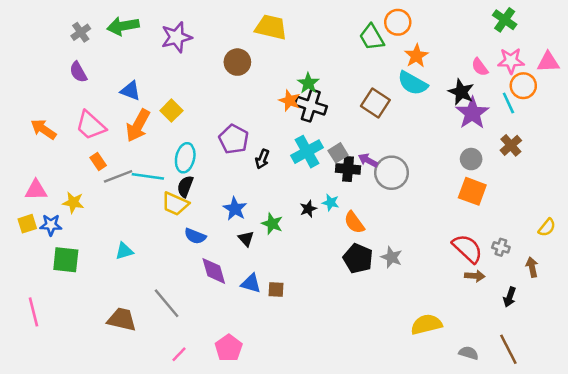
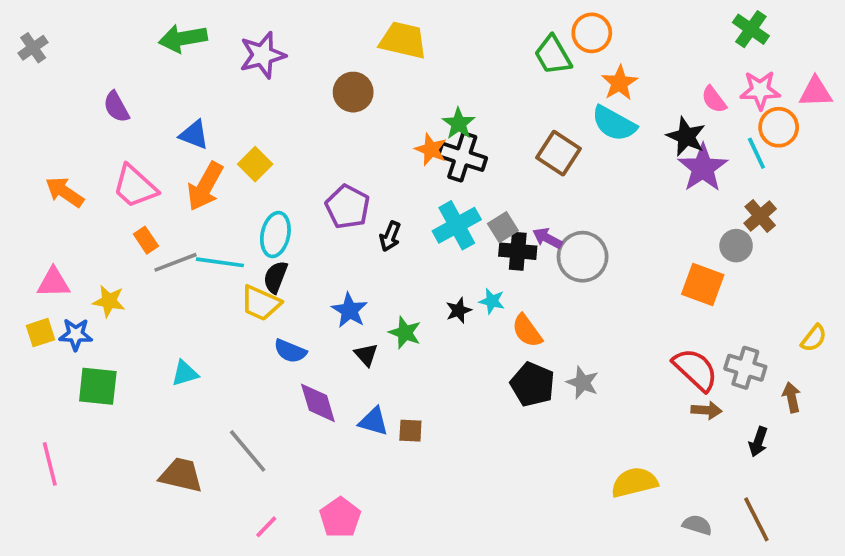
gray cross: (81, 32) -> (33, 48), moved
gray circle: (471, 159) -> (736, 246), moved
gray cross: (501, 247) -> (745, 368), size x1.5

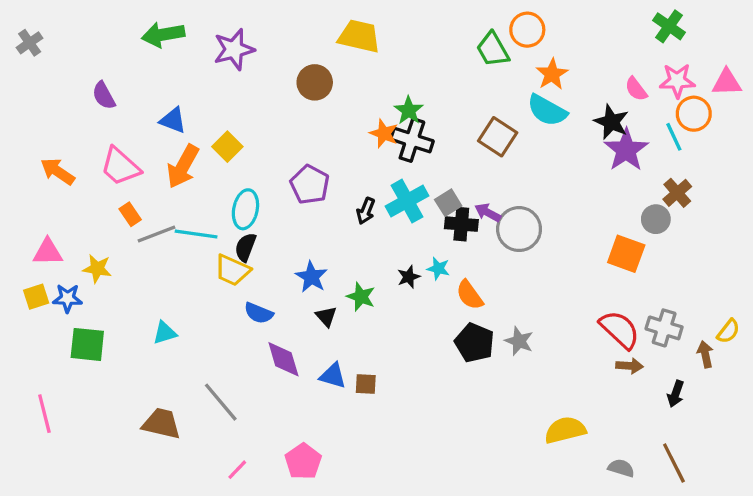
black arrow: (390, 236) -> (366, 211), moved
yellow semicircle: (814, 338) -> (728, 331), moved

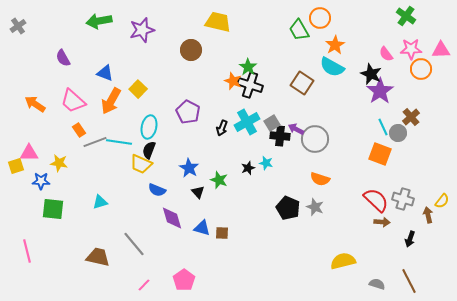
cyan line: (674, 137) -> (383, 127), moved
orange semicircle: (470, 295) -> (320, 179), moved, turned -36
yellow square: (36, 297) -> (16, 166), moved

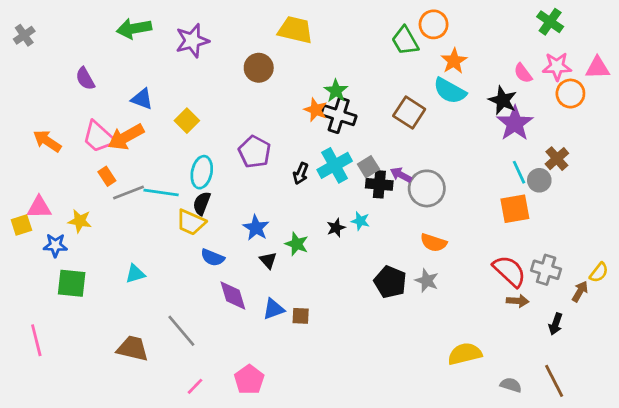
orange arrow: (111, 101) -> (126, 137), moved, turned 32
orange square: (380, 154) -> (515, 209), turned -30
brown arrow: (428, 215) -> (580, 291), turned 42
blue triangle: (202, 228) -> (274, 309), turned -36

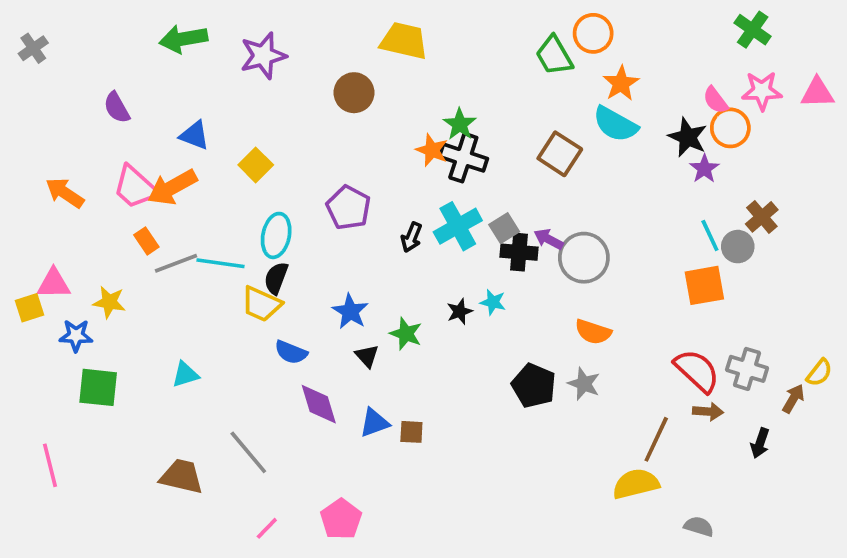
orange circle: (570, 94) -> (730, 128), moved
purple star: (515, 123) -> (704, 169), size x0.6
brown line: (554, 381) -> (656, 439), moved, turned 52

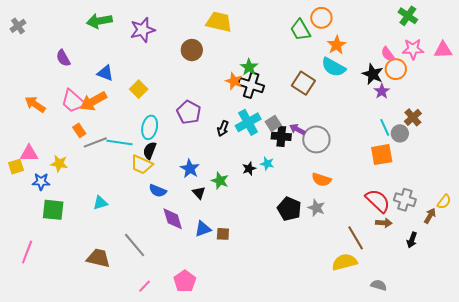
brown line: (656, 439) -> (356, 238), turned -55
pink line: (50, 465) -> (27, 252), turned 35

